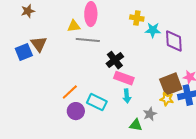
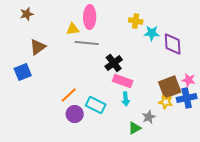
brown triangle: (39, 44) -> (38, 47), turned 30
blue square: (24, 52) -> (23, 72), moved
green triangle: (136, 125) -> (135, 128), turned -40

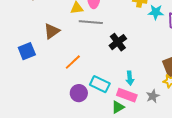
brown triangle: (38, 47) -> (52, 31), moved
pink rectangle: (123, 81) -> (127, 95), moved
orange line: (69, 95) -> (73, 62), moved
green triangle: (135, 128) -> (118, 107), moved

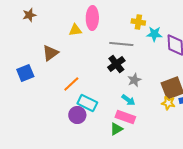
gray line: (91, 22) -> (121, 44), moved
cyan arrow: (130, 78) -> (128, 100), turned -48
cyan rectangle: (100, 84) -> (87, 103), moved
gray star: (153, 96) -> (134, 80), moved

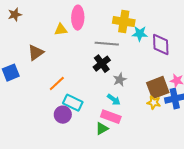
yellow cross: (138, 22) -> (124, 22), size x1.5

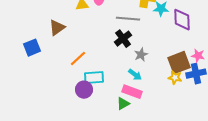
cyan rectangle: (73, 103) -> (94, 78), turned -30

